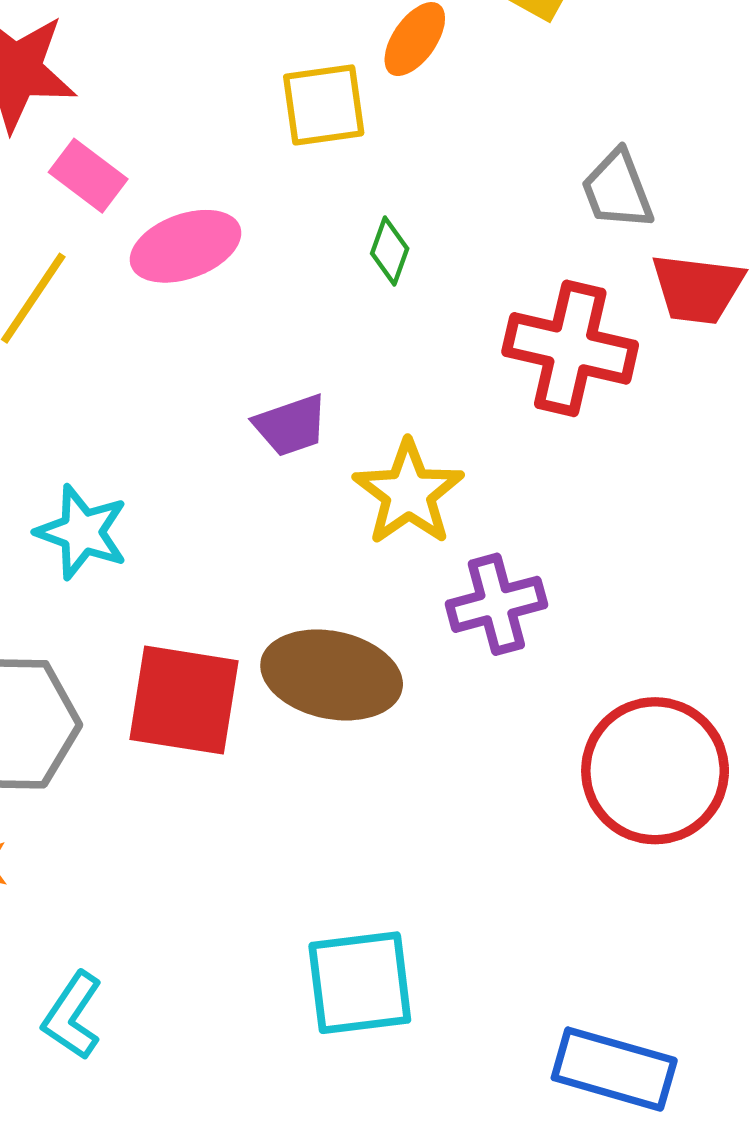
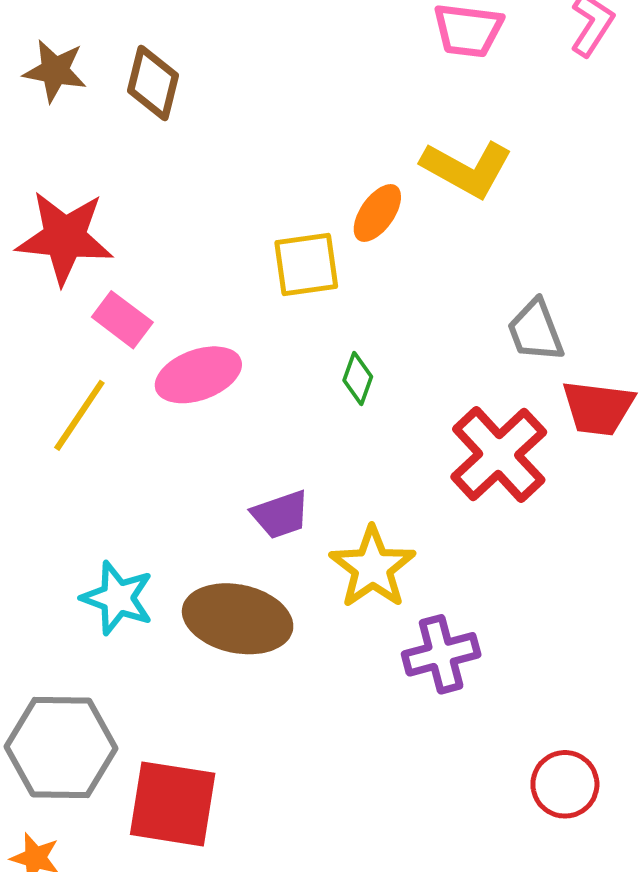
red cross: (570, 348) -> (499, 455), turned 34
brown ellipse: (332, 675) -> (238, 619), moved
red square: (184, 700) -> (173, 804), moved
red circle: (655, 771) -> (565, 784), size x0.6

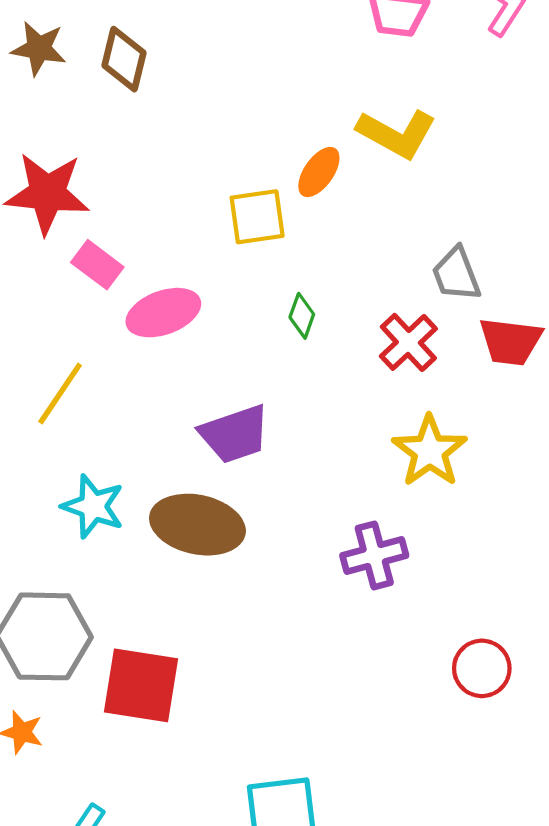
yellow line: (79, 415) -> (60, 394), moved
red cross: (499, 455) -> (408, 342), moved, size x0.7
purple trapezoid: (280, 515) -> (235, 434), size x1.4
yellow star: (372, 567) -> (430, 451), moved

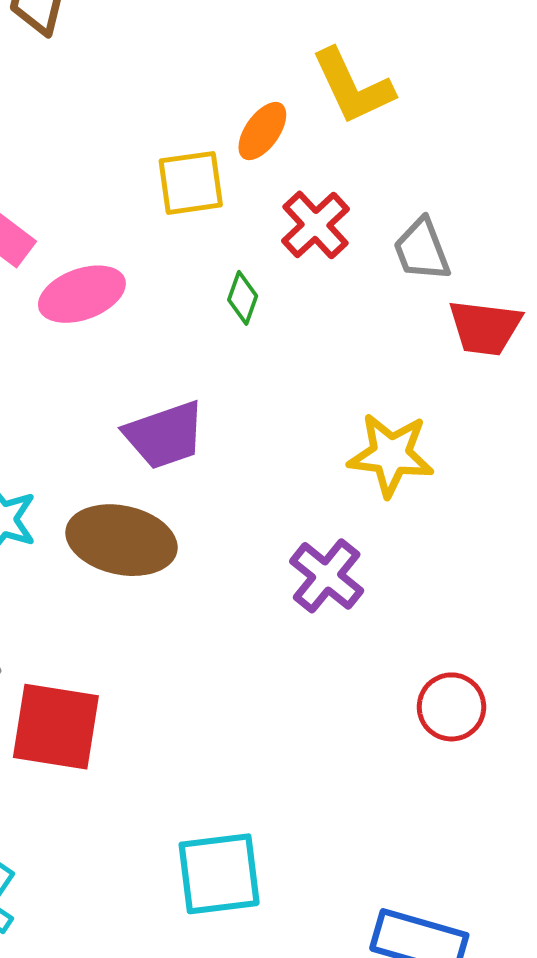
yellow L-shape: (397, 134) -> (353, 87), turned 36
red cross: (408, 342) -> (316, 225), moved
yellow star: (430, 451) -> (391, 455), turned -30
purple cross: (374, 555) -> (327, 576), turned -36

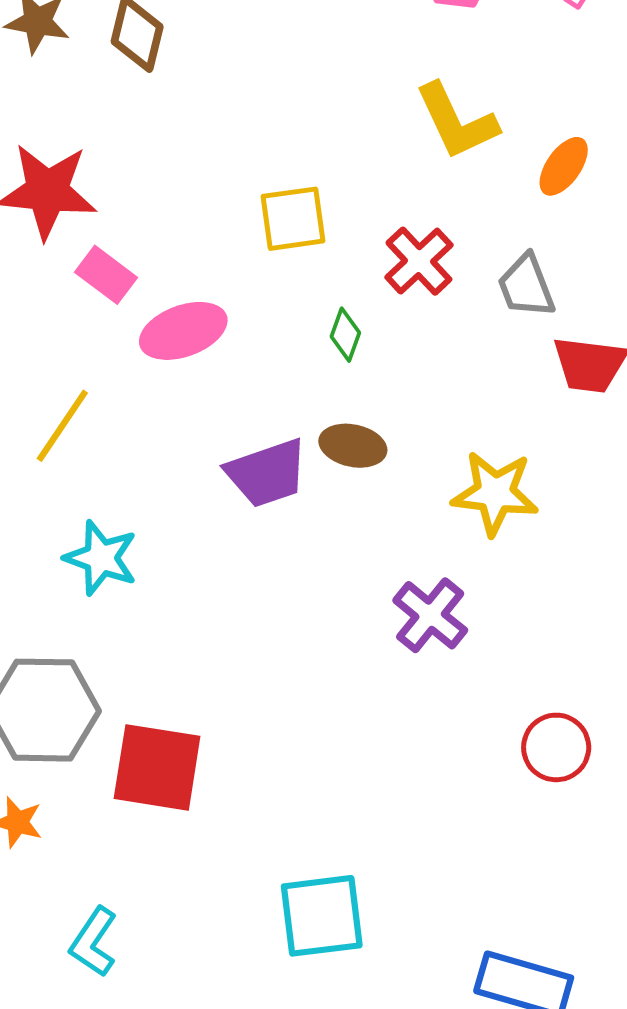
orange ellipse: (262, 131) -> (564, 166), moved
brown ellipse: (121, 540) -> (353, 446), moved, size x0.6

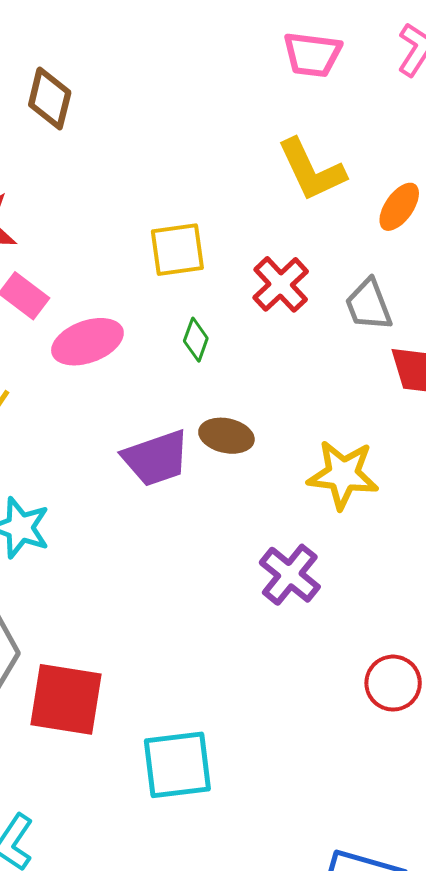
green diamond: (345, 335) -> (196, 340), moved
cyan square: (322, 916) -> (177, 765), moved

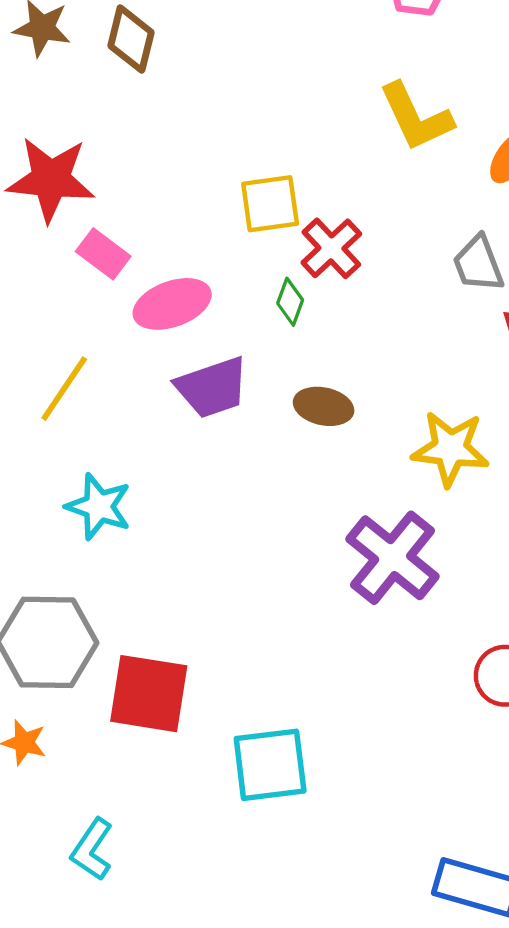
red cross: (281, 284) -> (331, 248), moved
purple trapezoid: (156, 458) -> (212, 387), moved
purple cross: (290, 575) -> (393, 558), size x1.4

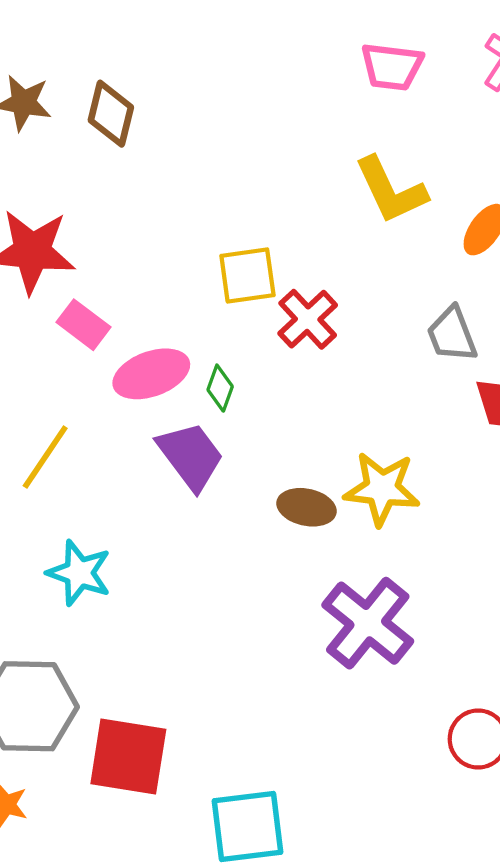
green diamond: (290, 302) -> (220, 388), moved
purple trapezoid: (212, 387) -> (191, 456), turned -108
brown ellipse: (324, 406) -> (307, 507), moved
yellow star: (450, 449) -> (382, 489), moved

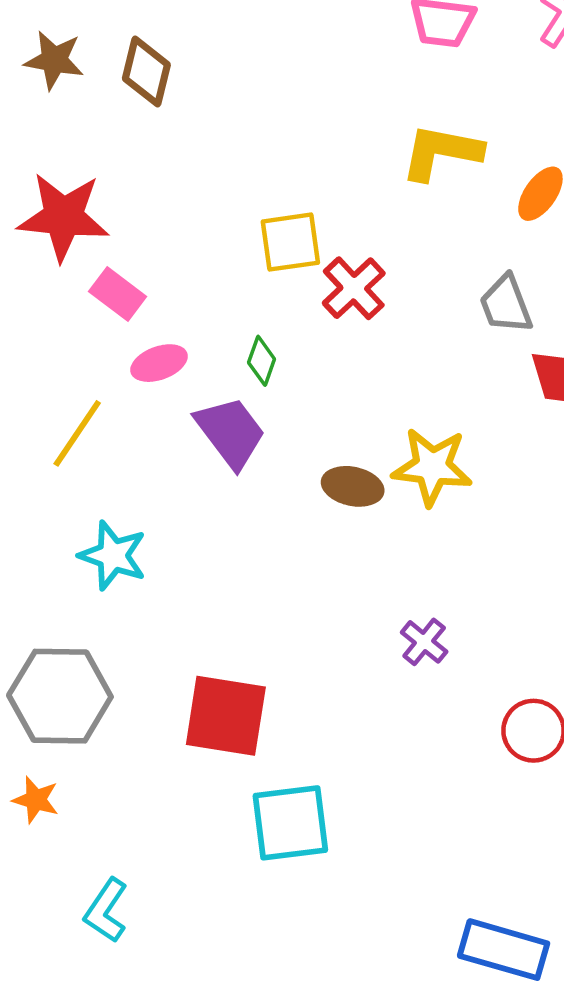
yellow L-shape: (391, 190) -> (441, 152), turned 126
pink ellipse: (151, 374) -> (159, 363), moved, size x0.7
purple cross: (368, 623) -> (424, 642), moved, size x0.5
red square: (128, 756) -> (226, 716), moved

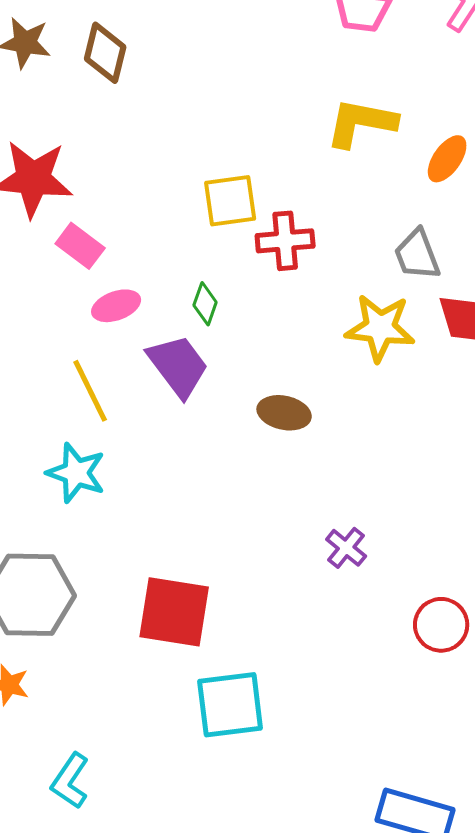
red cross: (354, 288) -> (285, 241), turned 38
yellow line: (77, 433) -> (90, 391), moved, turned -60
yellow star: (432, 467) -> (380, 328), moved

